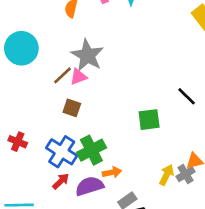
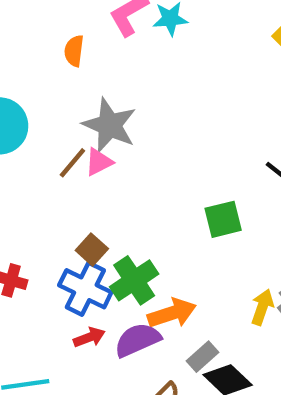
brown square: (72, 108) -> (92, 250), moved, turned 30
orange arrow: (112, 172) -> (172, 313), size x1.5
red arrow: (61, 181) -> (89, 337), turned 30

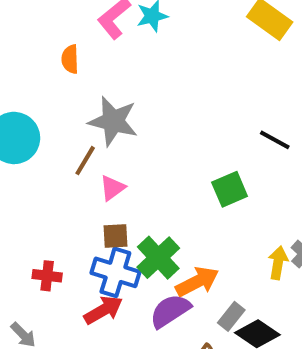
pink triangle: (99, 162) -> (112, 188), moved
brown square: (92, 250) -> (116, 236), turned -36
red arrow: (89, 337) -> (103, 310), moved, size x1.4

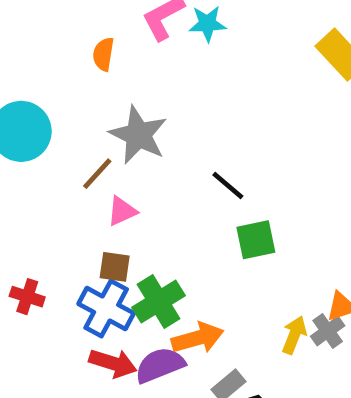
black line: (275, 140) -> (228, 185), moved
red arrow: (103, 310) -> (113, 363), moved, turned 36

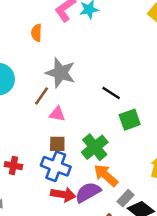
pink triangle: (122, 211) -> (57, 114), turned 42
green cross: (159, 301) -> (95, 147), moved
orange arrow: (198, 338) -> (106, 175), turned -115

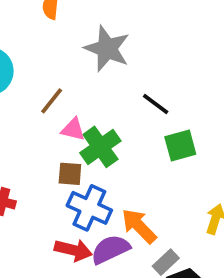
gray star: (61, 73) -> (107, 49), moved
green cross: (95, 147) -> (100, 147), moved
blue cross: (56, 166) -> (89, 208), moved

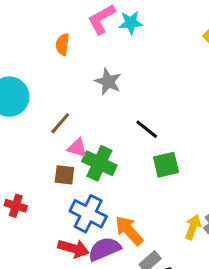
gray star: (107, 49) -> (108, 82), size x0.7
green cross: (100, 147) -> (99, 163), turned -32
brown square: (70, 174) -> (64, 175), moved

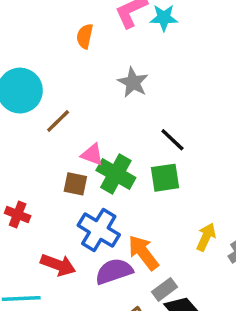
brown line: (60, 123) -> (58, 121), moved
green square: (166, 165) -> (165, 178), moved
yellow arrow: (193, 227) -> (206, 237), moved
red arrow: (73, 248) -> (58, 265), moved

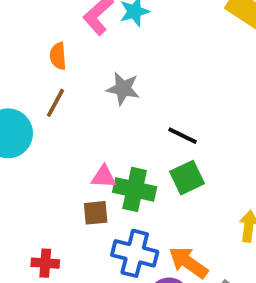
brown line: (58, 121) -> (56, 103), moved

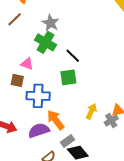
green cross: (135, 189) -> (45, 42), moved
blue cross: (135, 253) -> (38, 96), moved, turned -30

